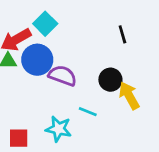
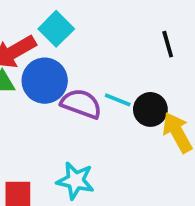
cyan line: (88, 112) -> (118, 100), moved

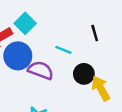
cyan line: (118, 100) -> (63, 50), moved

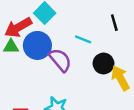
purple semicircle: (41, 70) -> (60, 60), turned 30

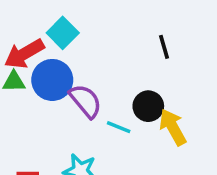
cyan line: (83, 39) -> (119, 127), moved

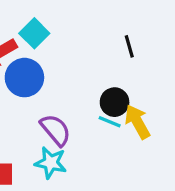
purple semicircle: (85, 101) -> (56, 130), moved
cyan line: (119, 127) -> (110, 122), moved

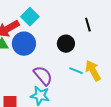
black circle: (115, 102) -> (66, 44), moved

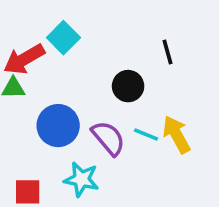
blue circle: (24, 44) -> (58, 126), moved
purple semicircle: (43, 76) -> (108, 138), moved

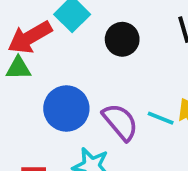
black circle: (128, 86) -> (122, 39), moved

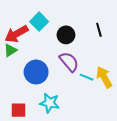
green triangle: (18, 68) -> (10, 50), turned -32
purple semicircle: (120, 122) -> (69, 62), moved

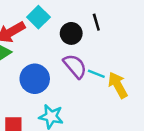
black line: (99, 30) -> (96, 22), moved
cyan line: (87, 77) -> (96, 74), moved

